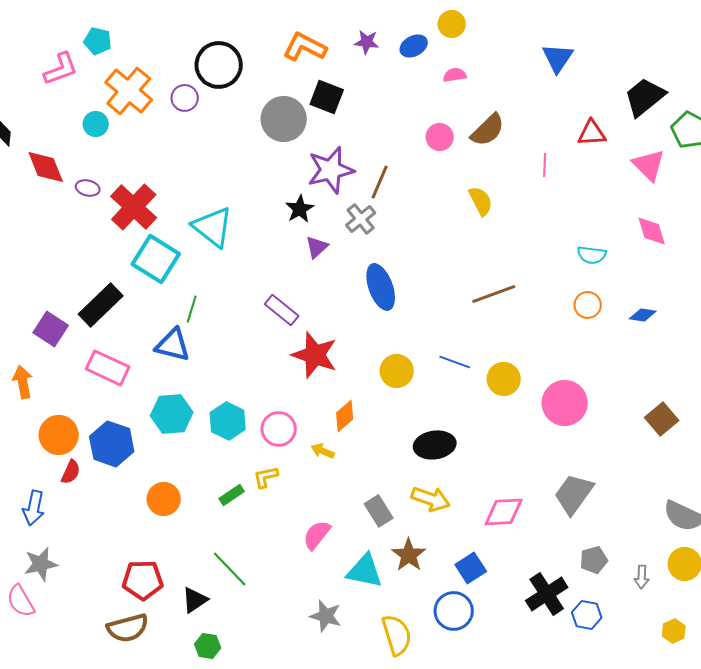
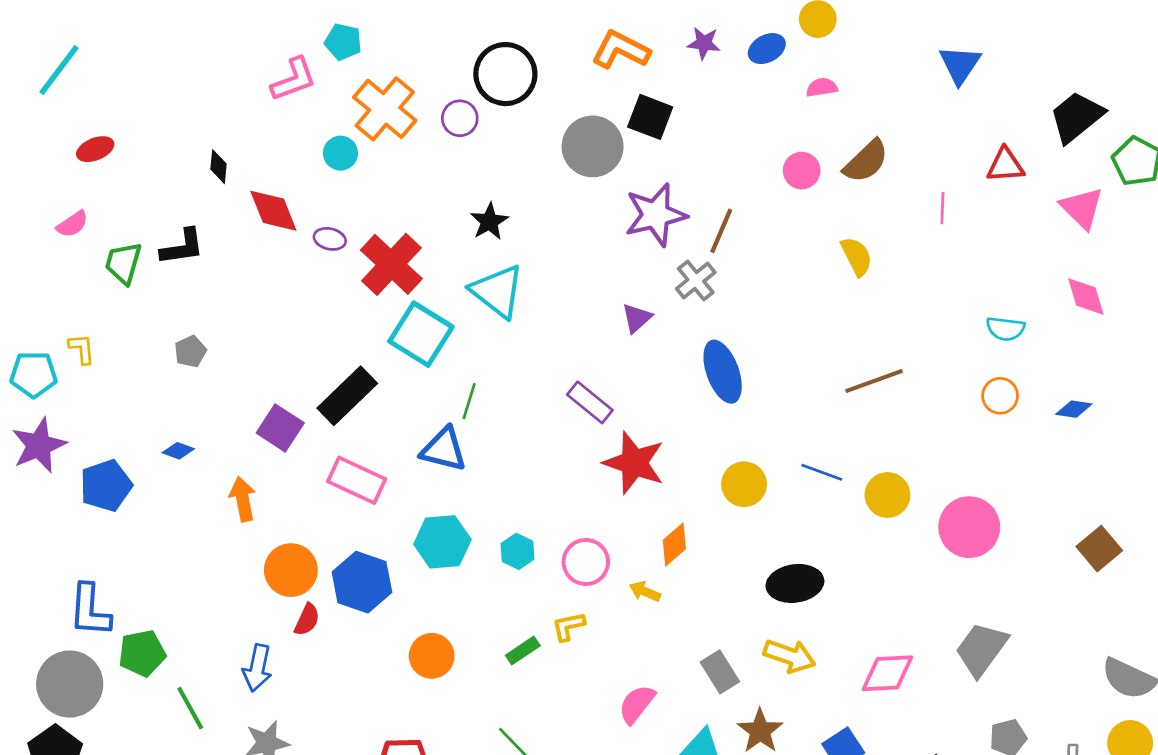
black star: (300, 209) -> (489, 221), moved
cyan hexagon: (228, 421) -> (517, 551), size x0.7

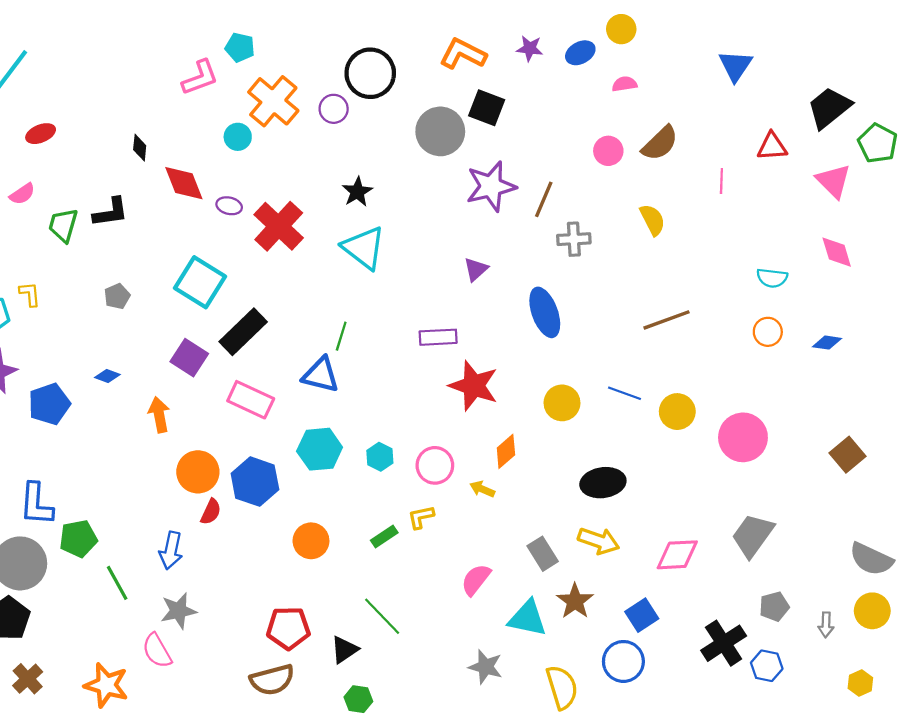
gray cross: (696, 280) -> (574, 239), moved, turned 36
cyan square: (421, 334) -> (200, 282), moved
purple rectangle: (590, 402) -> (438, 337), turned -42

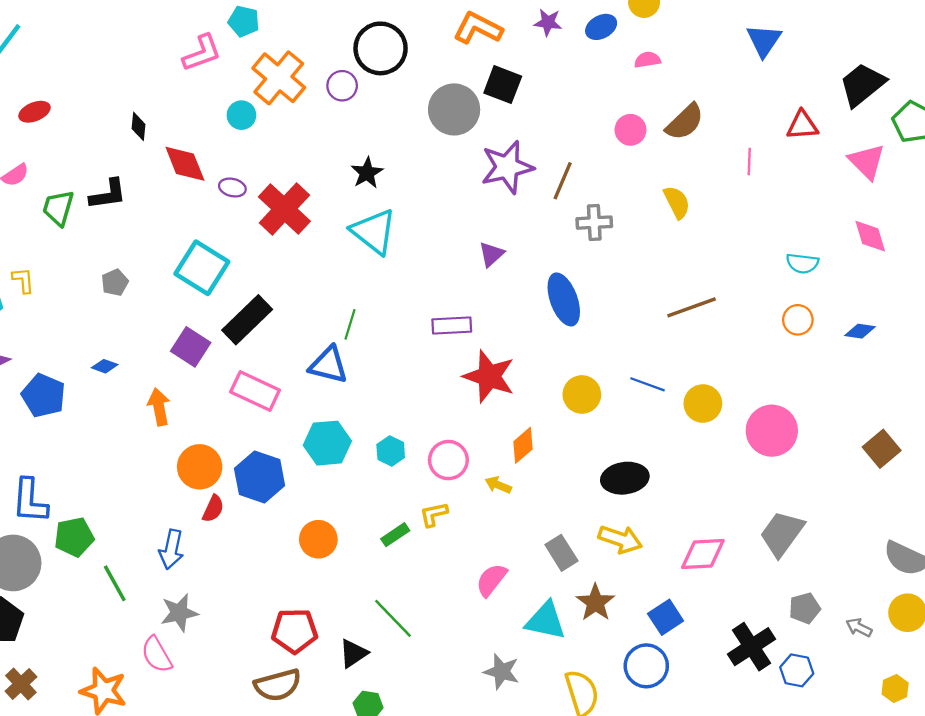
blue pentagon: (49, 404) -> (44, 396), turned -30
gray arrow: (826, 625) -> (859, 627), turned 115

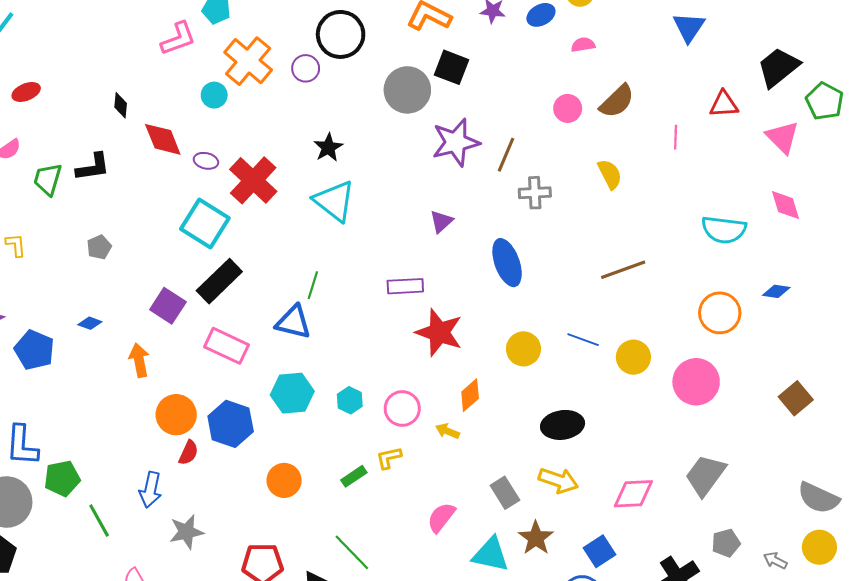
cyan semicircle: (802, 263) -> (724, 230), size x1.5
cyan square: (202, 268) -> (205, 224), moved
orange circle: (798, 320) -> (720, 313), moved, size x1.5
gray star: (179, 613) -> (186, 532), moved

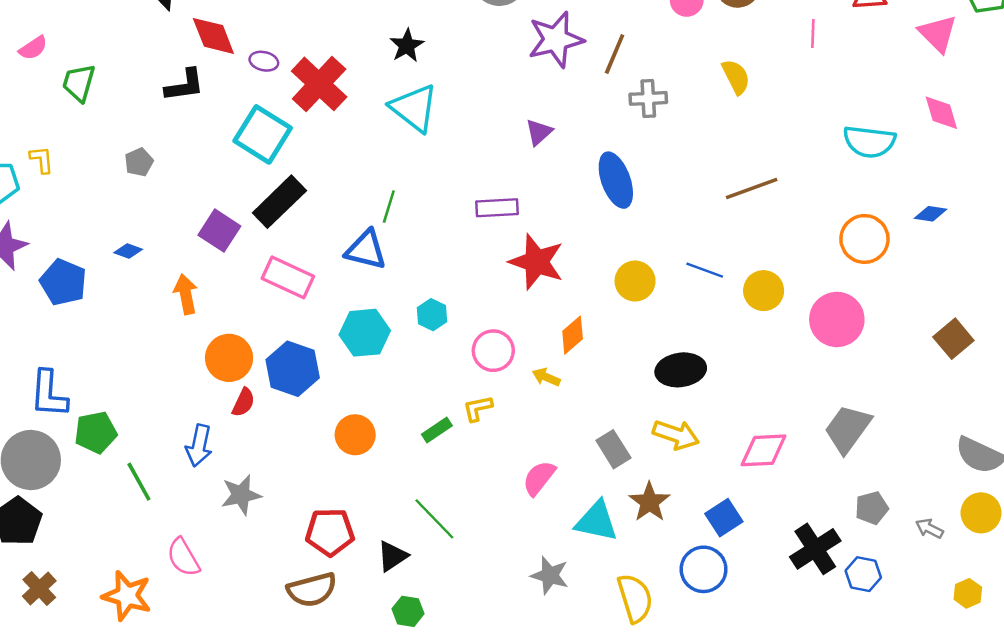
black L-shape: (93, 167) -> (185, 85), moved
cyan hexagon: (350, 400) -> (432, 315), moved

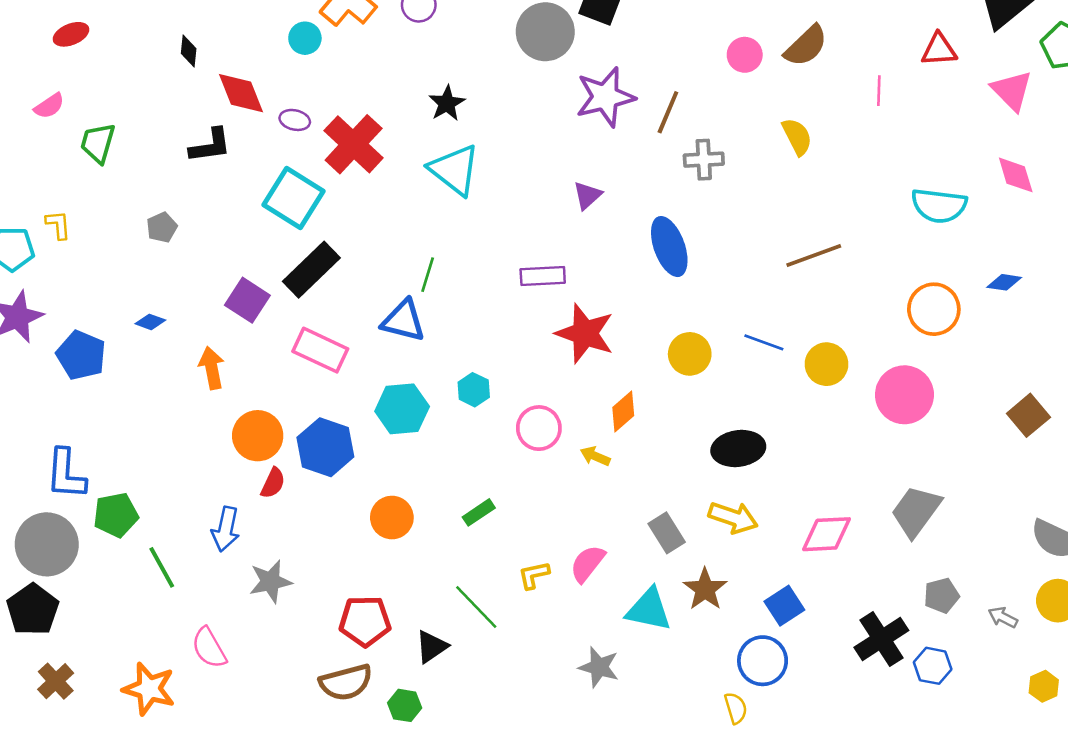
yellow L-shape: (478, 408) -> (534, 575), moved
yellow semicircle: (635, 598) -> (736, 708), moved, size x0.6
green hexagon: (408, 611) -> (405, 705), moved

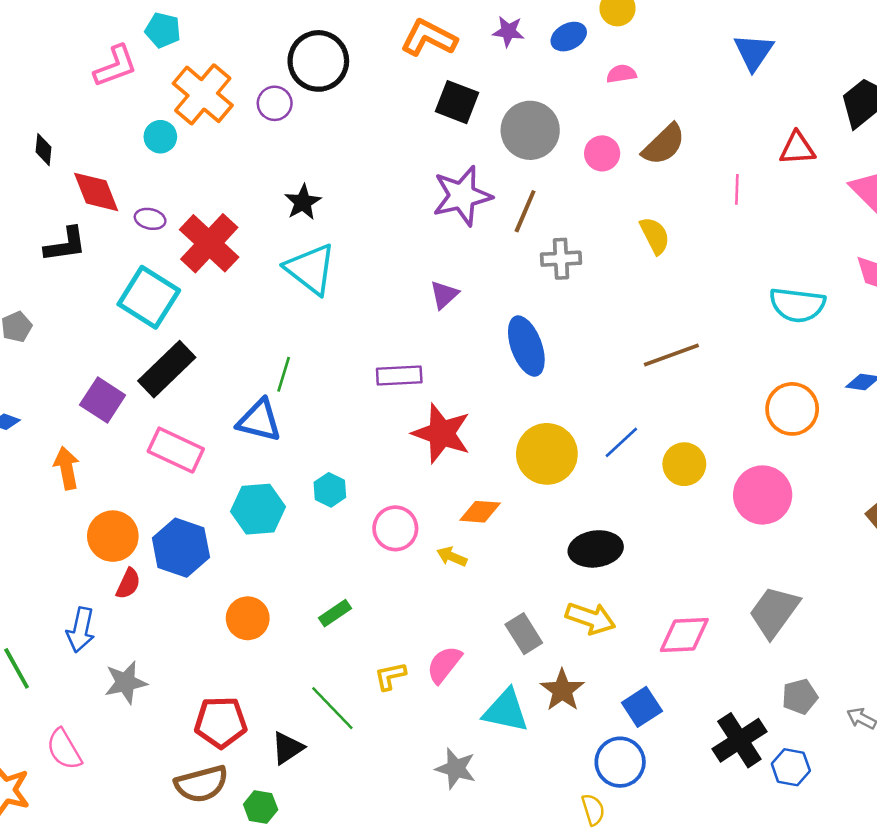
gray circle: (545, 32) -> (530, 130), moved
blue line: (764, 342) -> (621, 442), turned -63
yellow circle: (690, 354) -> (547, 454), size x1.4
orange diamond: (623, 411) -> (480, 512), turned 45

